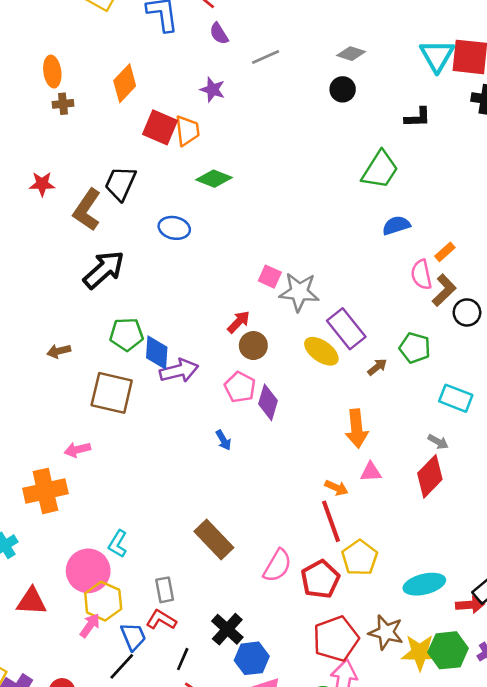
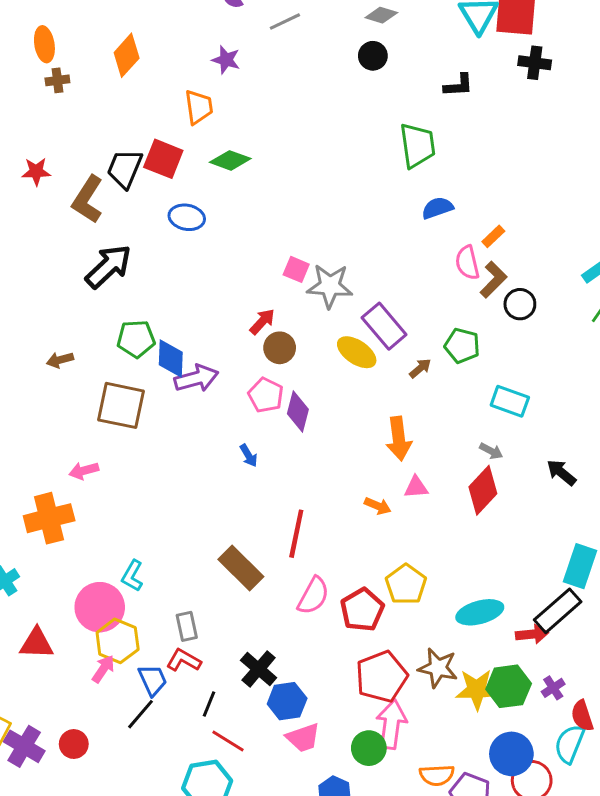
red square: (160, 127) -> (163, 159), moved
green trapezoid: (380, 170) -> (417, 145), turned -39
red line: (331, 521) -> (296, 534), moved, turned 33

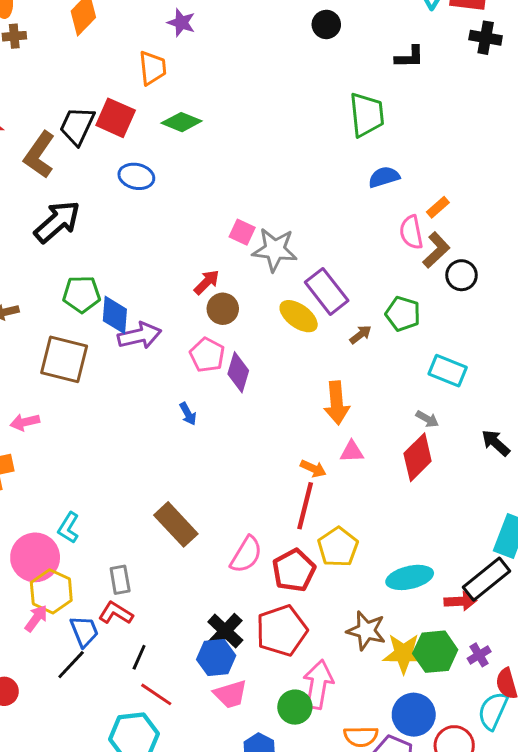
red line: (296, 534) -> (305, 506), moved
black cross: (259, 669) -> (225, 631), moved
red pentagon: (381, 677) -> (282, 631), moved
blue circle: (511, 754) -> (414, 715), moved

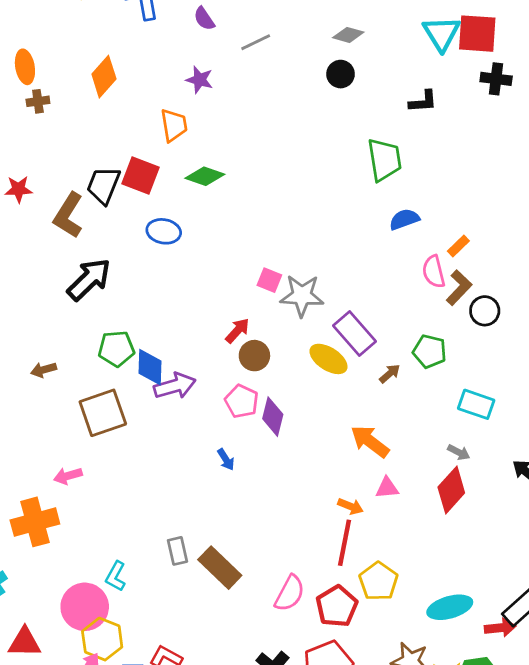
brown square: (64, 359) -> (103, 413), turned -30
orange arrow: (337, 403) -> (370, 441), turned 135
gray rectangle: (120, 580) -> (177, 551), moved

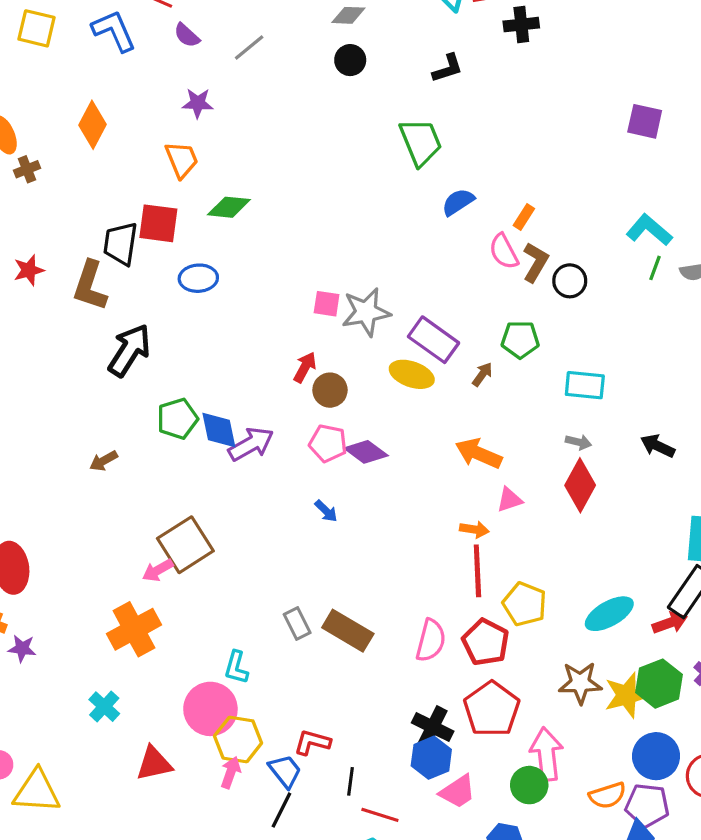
brown square: (103, 413) -> (185, 545), moved
purple diamond: (273, 417) -> (366, 452), turned -54

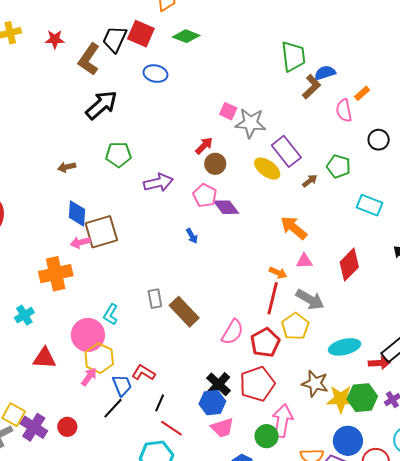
green trapezoid: (421, 142) -> (293, 56), moved
brown L-shape: (535, 262) -> (311, 87), moved
blue diamond: (219, 430) -> (77, 213), moved
gray arrow: (578, 442) -> (310, 299), moved, size x1.8

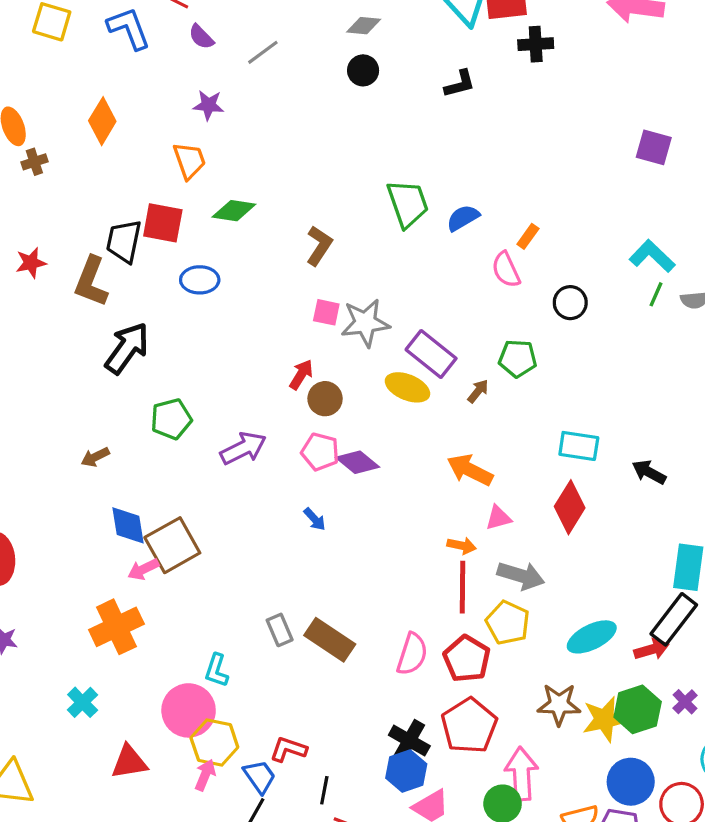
brown L-shape: (311, 87) -> (319, 246), moved
cyan rectangle: (370, 205) -> (579, 446), moved

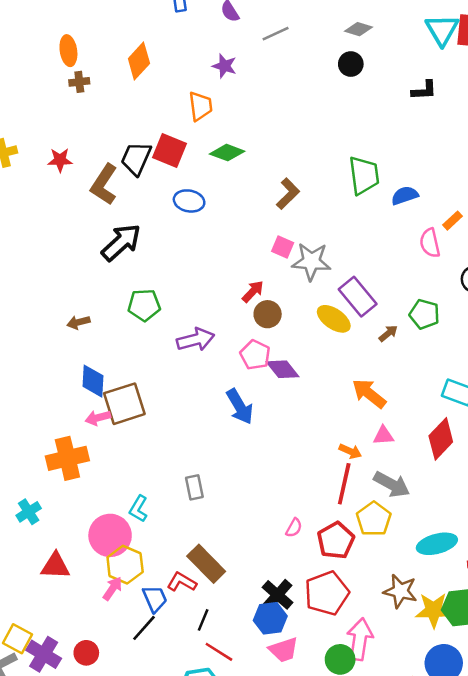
blue arrow: (315, 519) -> (240, 407), size x1.8
brown rectangle: (330, 640) -> (206, 564), moved
pink semicircle: (412, 654) -> (294, 528), size x0.6

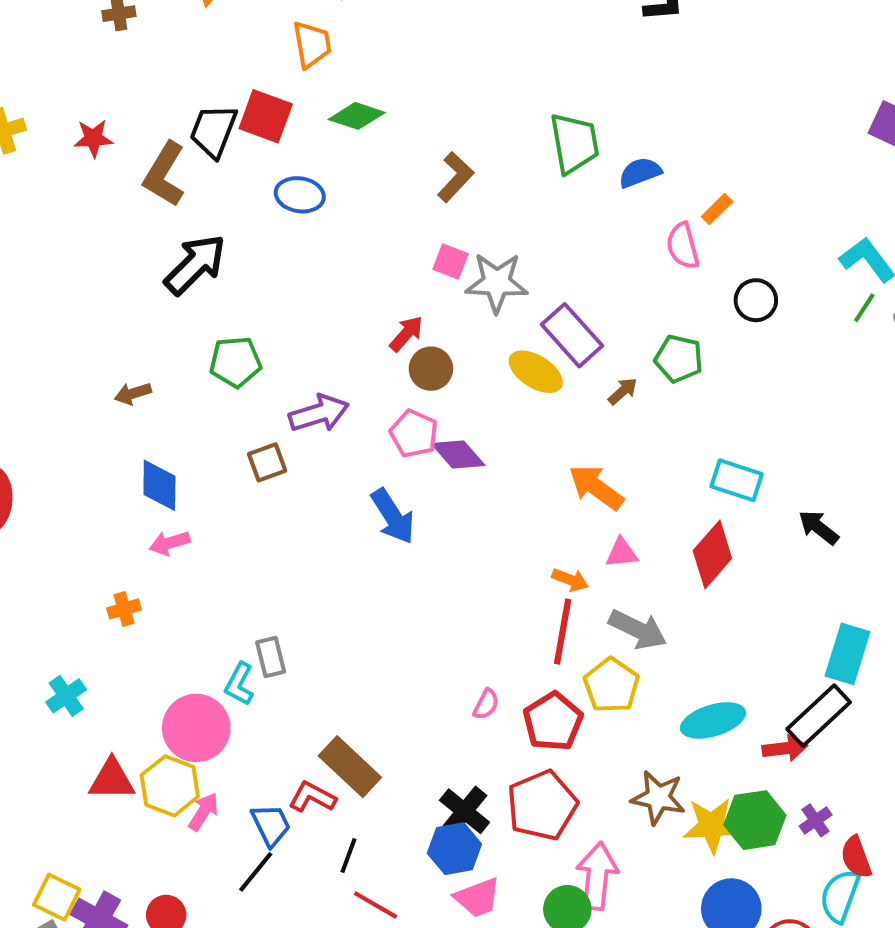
brown square: (124, 404) -> (267, 462), moved, size x0.6
orange cross: (67, 458) -> (124, 609), size x0.5
gray rectangle: (194, 487) -> (271, 657), moved
yellow hexagon: (125, 565) -> (170, 786), moved

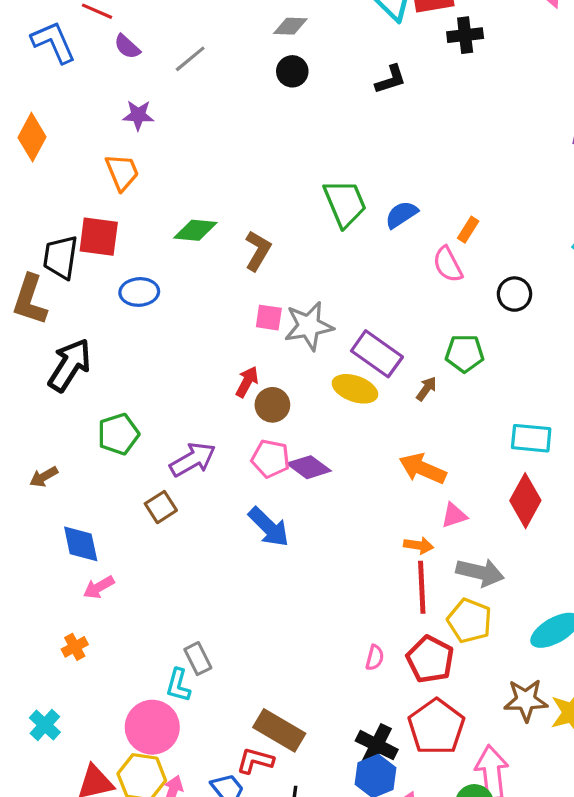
green diamond: (357, 116) -> (195, 230), moved

